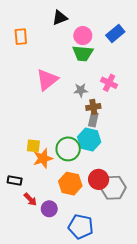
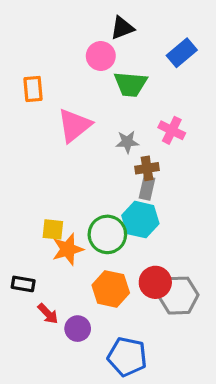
black triangle: (60, 18) -> (122, 28), moved
pink circle: (83, 36) -> (101, 56), moved
orange rectangle: (21, 37) -> (33, 89), moved

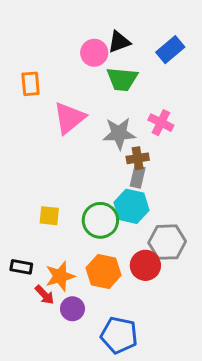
black triangle: (122, 28) -> (119, 42), moved
gray star: (127, 142) -> (119, 133), size x1.5
orange star: (68, 249) -> (60, 276), moved
gray hexagon: (178, 296) -> (167, 242), moved

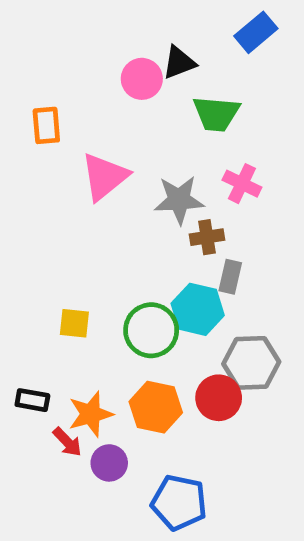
blue rectangle: (170, 50) -> (256, 32), moved
green trapezoid: (122, 79) -> (216, 114), moved
gray rectangle: (138, 177) -> (230, 277), moved

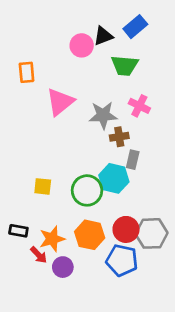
blue rectangle: (256, 32) -> (135, 27), moved
gray hexagon: (251, 363) -> (151, 233), moved
blue pentagon: (179, 503) -> (122, 260), moved

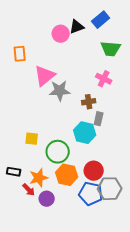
green trapezoid: (125, 66) -> (111, 49), moved
gray star: (103, 115) -> (60, 91), moved
green circle: (87, 190) -> (58, 152), moved
gray hexagon: (151, 233) -> (110, 189), moved

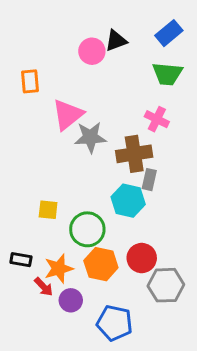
blue rectangle: (101, 20) -> (169, 33), moved
brown cross: (89, 102) -> (134, 154), size x1.6
blue pentagon: (91, 194) -> (115, 323), moved

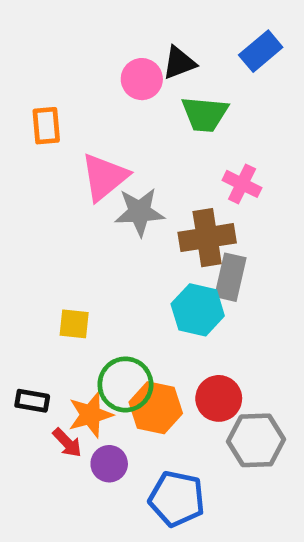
green trapezoid: (167, 74) -> (205, 114), moved
gray rectangle: (149, 180) -> (230, 277), size x1.4
green circle: (87, 229) -> (125, 384), moved

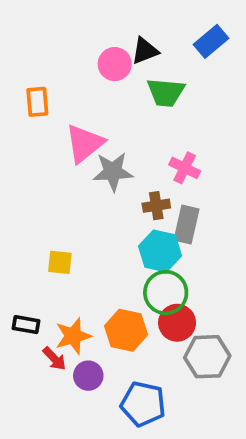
pink cross: (242, 184) -> (185, 168), moved
brown cross: (207, 238) -> (156, 206), moved, size x0.6
green circle: (125, 384) -> (166, 293), moved

